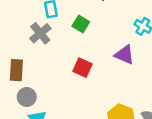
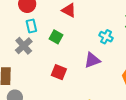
purple triangle: (125, 55) -> (92, 60), turned -42

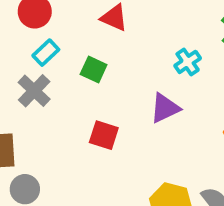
cyan rectangle: (31, 26) -> (46, 53), turned 64
cyan cross: (106, 37) -> (188, 62), turned 32

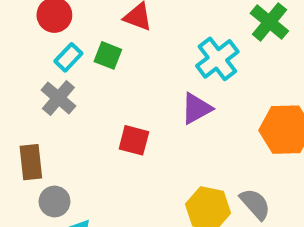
cyan cross: (188, 62) -> (217, 59), size x1.5
green square: (94, 69) -> (108, 55), moved

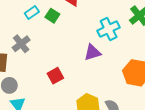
gray cross: (58, 98) -> (21, 44), moved
red square: (134, 140) -> (55, 76), moved, turned 35

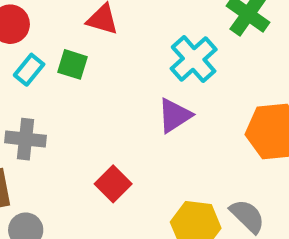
gray cross: (21, 44) -> (26, 139), turned -30

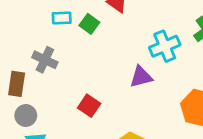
cyan rectangle: (29, 70) -> (62, 18), turned 30
red square: (113, 184) -> (89, 106), turned -30

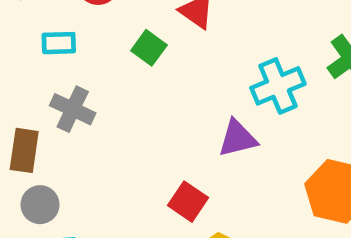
cyan rectangle: (62, 18) -> (59, 43), moved
red square: (89, 106) -> (188, 202), moved

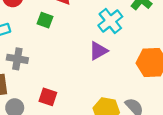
red square: (188, 202) -> (48, 97), moved

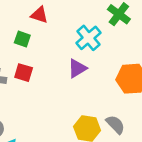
red square: (48, 97) -> (24, 73), moved

